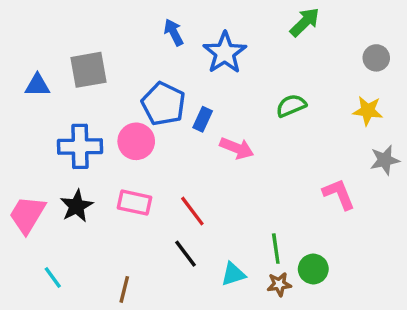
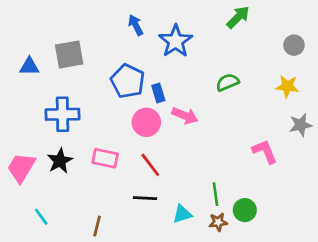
blue rectangle: (203, 119) -> (158, 93), turned -42
pink circle: (136, 141) -> (146, 122), moved
black line: (186, 254) -> (145, 198), turned -50

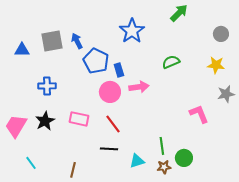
blue arrow: (136, 25) -> (77, 41), moved
blue cross: (63, 114) -> (47, 86), size x0.7
pink arrow: (185, 116) -> (139, 87), turned -30

